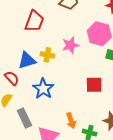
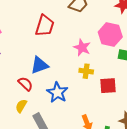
pink star: (70, 45) -> (82, 48), turned -30
yellow cross: (47, 55) -> (86, 71), moved

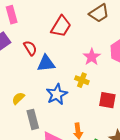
yellow cross: (86, 71) -> (82, 80), moved
red semicircle: (25, 84) -> (30, 48), moved

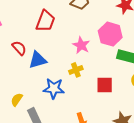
yellow cross: (82, 80) -> (76, 70), turned -32
blue star: (57, 94) -> (54, 88), turned -30

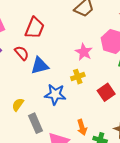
red trapezoid: (45, 21) -> (35, 28), moved
red square: (105, 85) -> (106, 92), turned -36

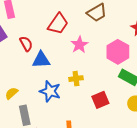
red trapezoid: (35, 28) -> (58, 24), moved
pink star: (84, 52) -> (79, 45), moved

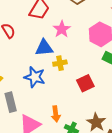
blue triangle: (41, 60) -> (44, 48), moved

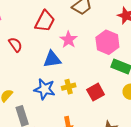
yellow cross: (60, 63) -> (69, 87), moved

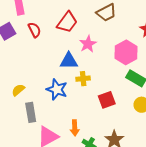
red semicircle: (15, 45) -> (35, 30), moved
yellow cross: (69, 87) -> (83, 79), moved

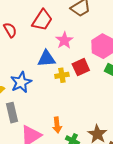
blue star: (57, 89) -> (21, 82), moved, turned 30
red square: (107, 100) -> (81, 67), moved

